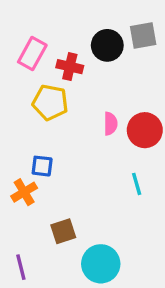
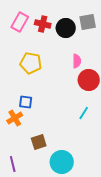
pink rectangle: (32, 54) -> (20, 22), moved
red cross: (70, 67) -> (43, 24), moved
pink semicircle: (111, 124) -> (77, 61), moved
cyan line: (137, 184) -> (84, 113), turned 48

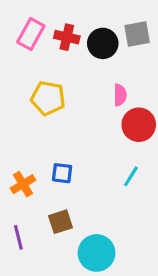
blue square: (26, 102) -> (62, 173), moved
purple line: (13, 164) -> (18, 237), moved

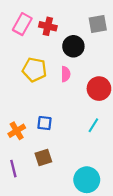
black circle: (103, 43) -> (73, 46), moved
pink semicircle: (120, 95) -> (66, 74), moved
cyan circle: (97, 253) -> (87, 180), moved

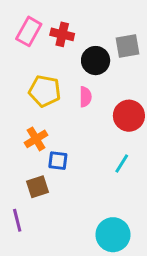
gray square: (98, 24) -> (127, 46), moved
orange cross: (17, 131) -> (36, 139), moved
brown square: (43, 157) -> (37, 187), moved

